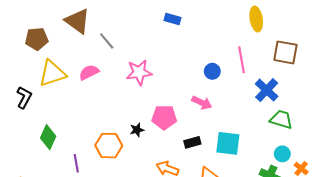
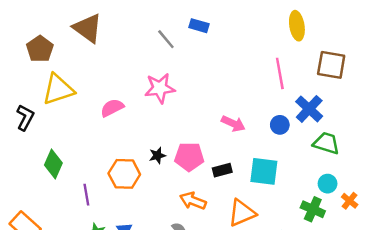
brown pentagon: (37, 39) -> (40, 49), turned -30
gray line: (107, 41) -> (166, 39), moved
blue circle: (212, 71) -> (280, 125), moved
pink semicircle: (89, 72) -> (112, 108), moved
pink pentagon: (164, 117) -> (189, 157), moved

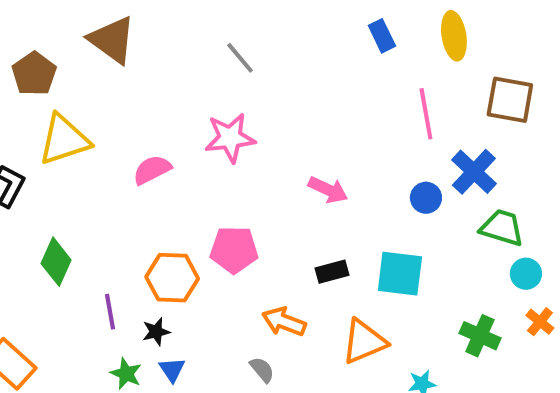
blue rectangle: (199, 26) -> (382, 36), moved, turned 48
pink arrow: (233, 124) -> (328, 190), moved
black star: (157, 155) -> (156, 332), moved
pink pentagon: (189, 157) -> (234, 250), moved
cyan circle: (328, 184) -> (526, 274), moved

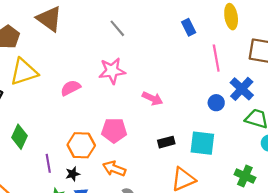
blue rectangle: (382, 36) -> (189, 27), moved
pink arrow: (328, 190) -> (152, 98), moved
orange arrow: (284, 322) -> (114, 169), moved

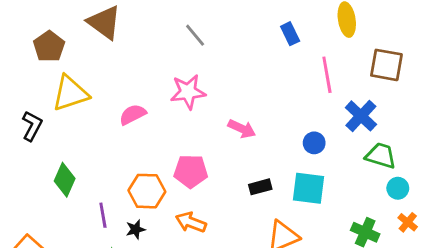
blue circle: (216, 103) -> (314, 143), moved

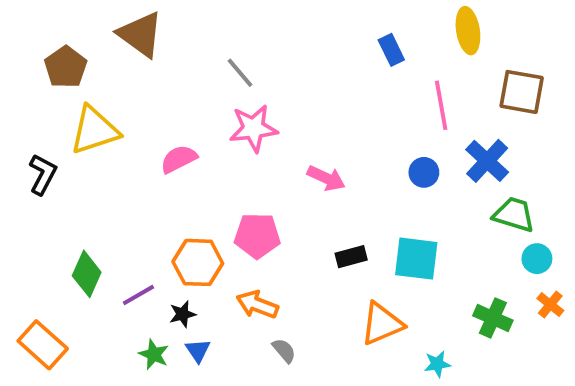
gray line: (195, 35) -> (240, 73), moved
blue circle: (314, 143) -> (424, 172), moved
green diamond: (65, 180) -> (87, 274), moved
purple line: (103, 215) -> (138, 295), turned 70

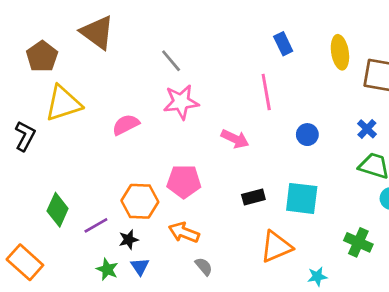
yellow ellipse: (468, 31) -> (340, 52), moved
pink line: (441, 105) -> (266, 92), moved
blue cross: (487, 161) -> (367, 129), moved, size x0.6

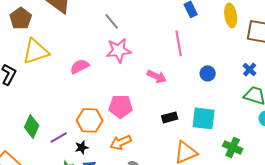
orange arrow: (184, 232) -> (121, 142), turned -45
green cross: (358, 242) -> (233, 147), moved

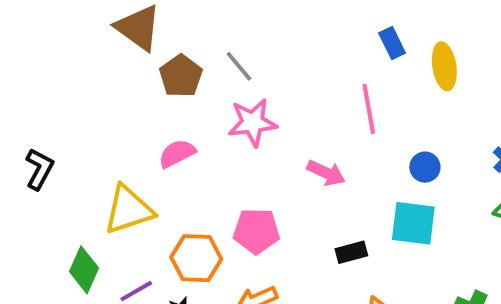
yellow ellipse: (231, 15) -> (444, 66), moved
brown pentagon: (21, 18) -> (181, 76), moved
yellow triangle: (36, 51) -> (129, 210), moved
cyan square: (204, 118) -> (413, 223), moved

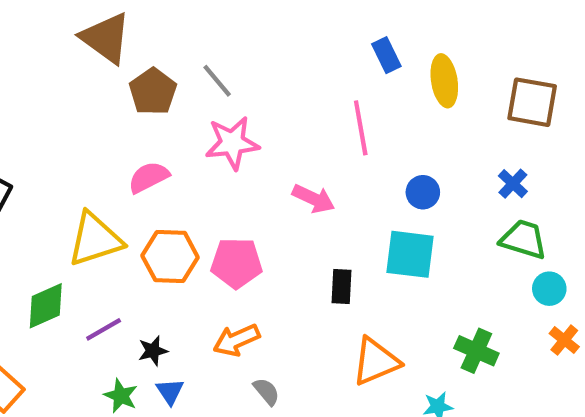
black rectangle: (351, 252) -> (341, 286), turned -72
orange hexagon: (196, 258) -> (170, 256), moved
green diamond: (84, 270) -> (46, 306), turned 42

